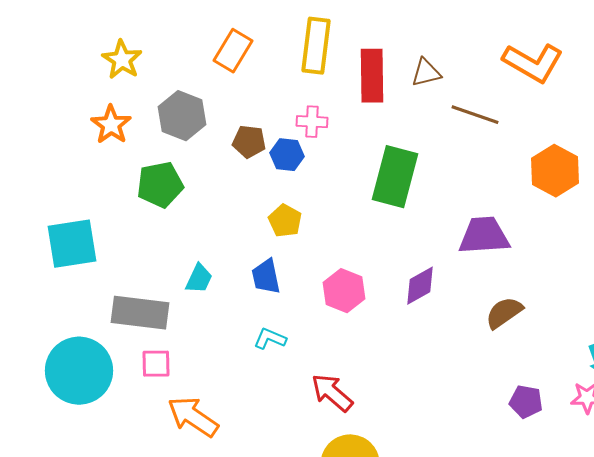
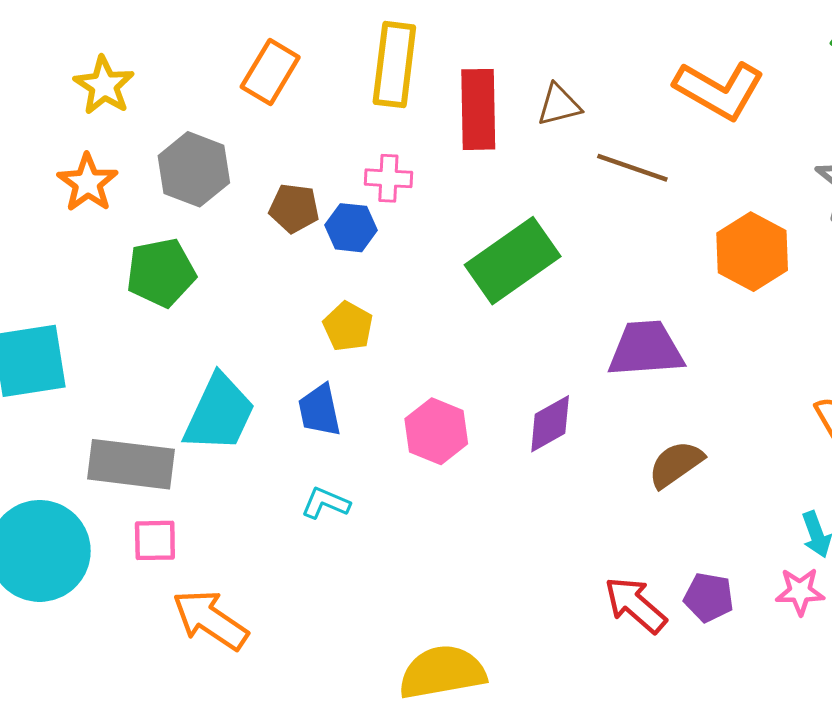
green rectangle: (395, 177) -> (513, 261), turned 40
cyan trapezoid: (199, 279) -> (219, 413), size x1.8
red arrow: (332, 393) -> (635, 605), moved

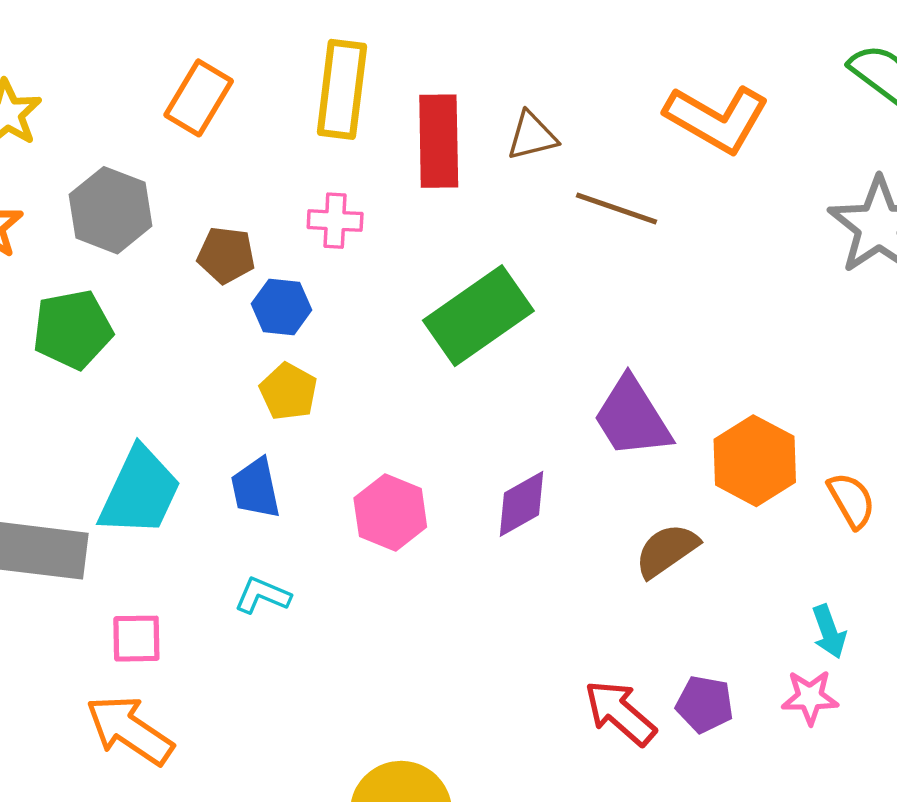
blue hexagon: (351, 228) -> (282, 307), moved
orange hexagon: (752, 252) -> (755, 461), moved
purple trapezoid: (646, 349) -> (632, 417), turned -118
pink square: (155, 540) -> (136, 639), moved

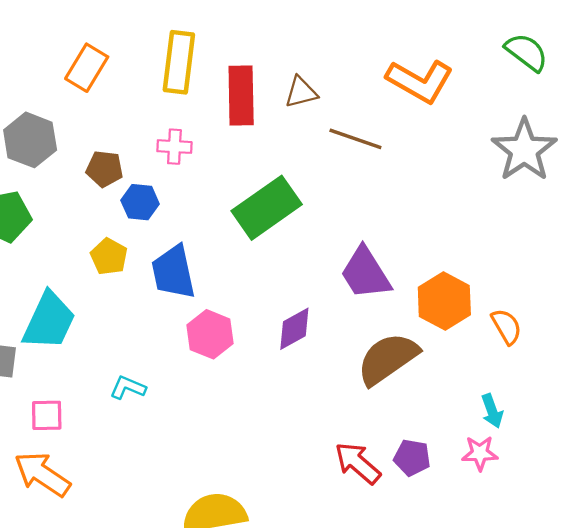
yellow pentagon: (288, 392) -> (109, 257), moved
blue trapezoid: (256, 488) -> (173, 272), moved, size x1.4
brown semicircle: (667, 550) -> (388, 359), size x1.5

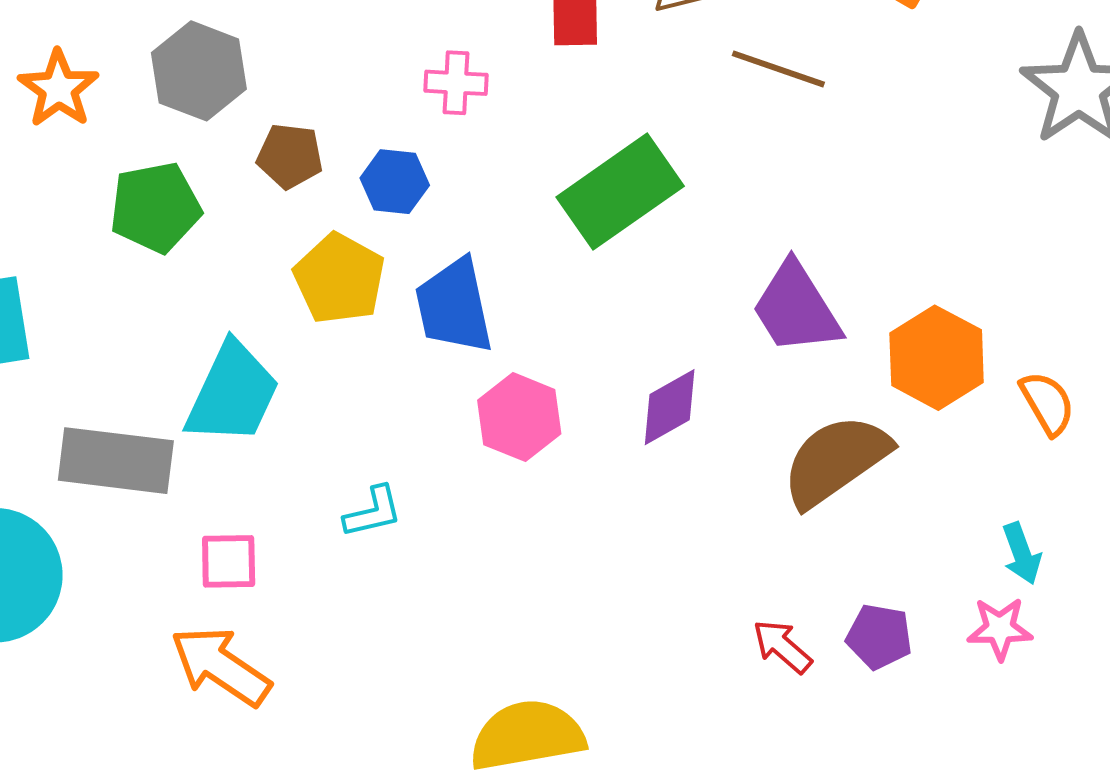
brown pentagon: (104, 169) -> (290, 156), moved
yellow pentagon: (109, 257) -> (339, 279), size x1.4
cyan L-shape: (128, 388) -> (373, 512), turned 144
red arrow: (358, 463) -> (782, 646), size x0.7

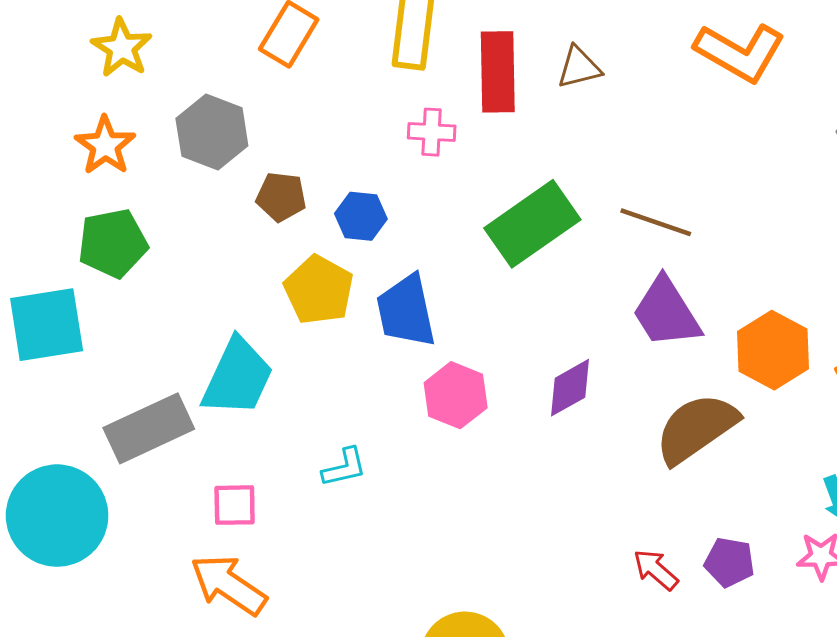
brown line: (778, 69) -> (656, 222), moved
pink cross: (456, 83) -> (432, 132), moved
green pentagon: (155, 207) -> (113, 243), moved
gray rectangle: (116, 461) -> (149, 428), turned -32

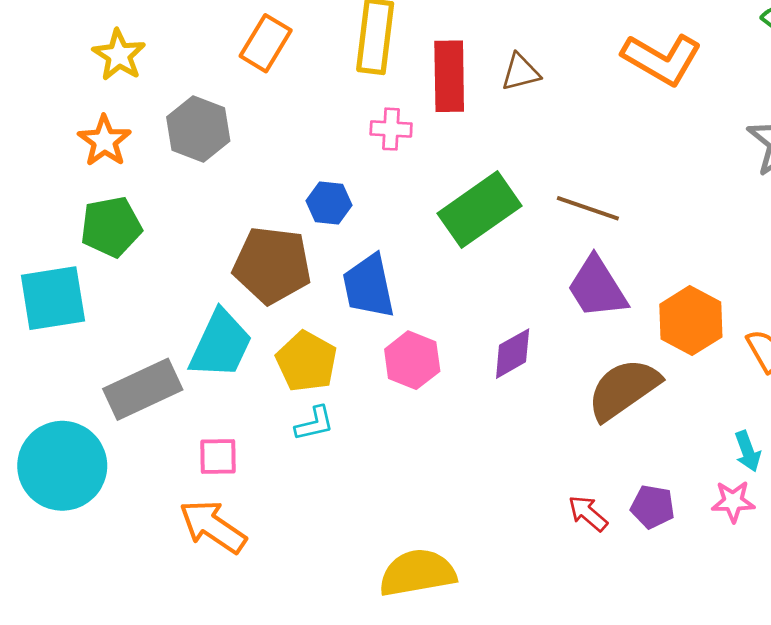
brown pentagon: (281, 197) -> (272, 265), moved, size x1.8
yellow pentagon: (319, 290) -> (307, 361), moved

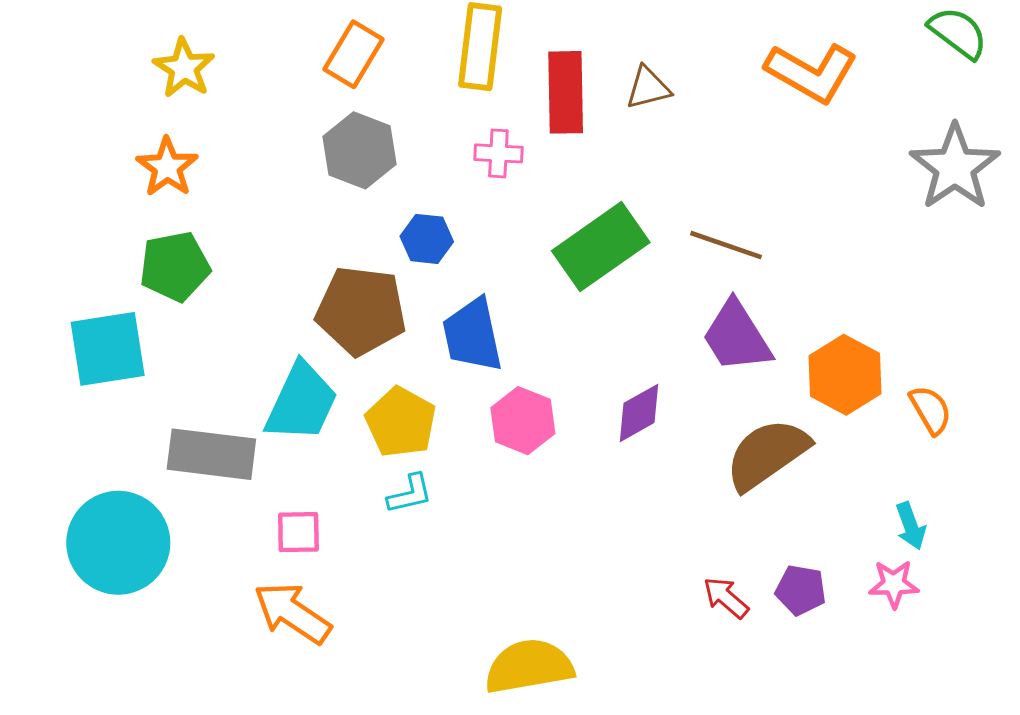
gray hexagon: (198, 129) -> (360, 150), moved
gray rectangle: (143, 389) -> (211, 454), turned 32

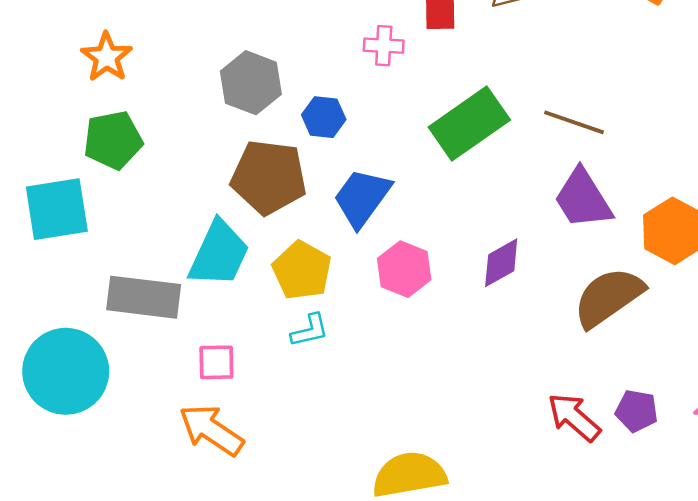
gray hexagon: (360, 150) -> (251, 83), moved
blue trapezoid: (472, 335) -> (362, 198), turned 48
red arrow: (726, 598) -> (574, 417), size x1.4

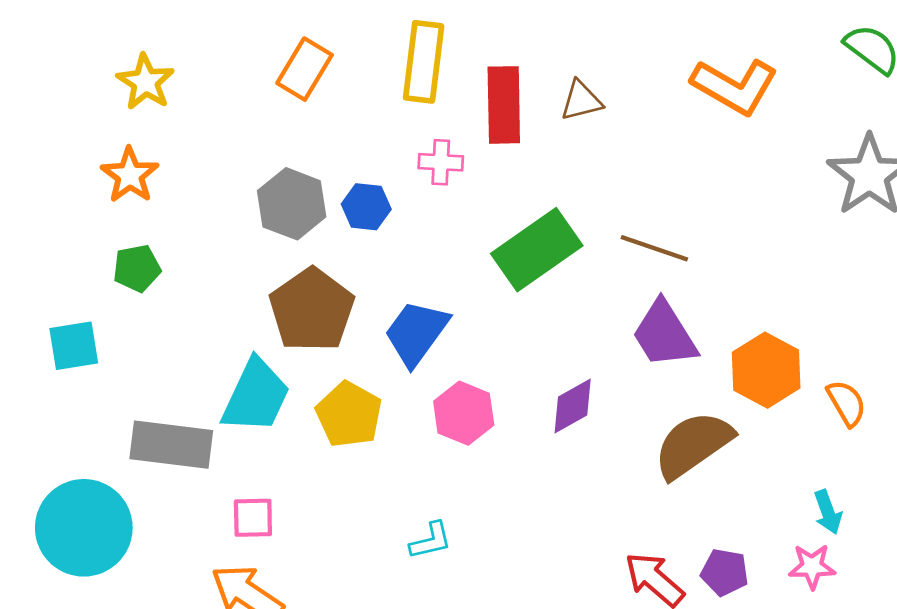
blue hexagon: (324, 117) -> (366, 207), moved
green pentagon: (113, 140) -> (137, 268), size x0.7
brown pentagon: (269, 177) -> (312, 310), turned 30
cyan square: (57, 209) -> (74, 346), size x0.7
cyan L-shape: (310, 330) -> (431, 541), moved

